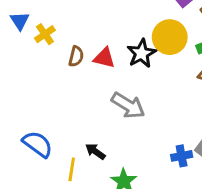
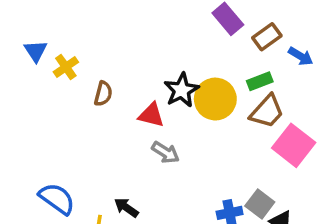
yellow circle: (170, 37) -> (215, 99), moved
red triangle: (104, 58) -> (151, 115), moved
gray arrow: (128, 105) -> (165, 152), size x0.7

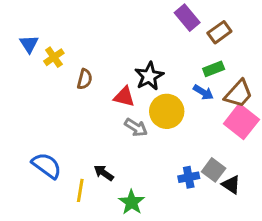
blue arrow: (301, 56) -> (203, 92), moved
yellow circle: (215, 99) -> (167, 111), moved
brown trapezoid: (267, 111) -> (238, 94), moved

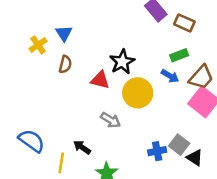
brown rectangle: (219, 32) -> (184, 23), turned 60
blue triangle: (29, 44) -> (64, 33), moved
gray arrow: (136, 127) -> (111, 120), moved

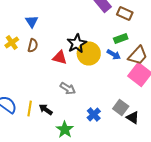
yellow cross: (38, 45) -> (12, 42), moved
yellow circle: (138, 93) -> (89, 54), moved
blue cross: (157, 151) -> (94, 114), moved, turned -32
yellow line: (61, 163) -> (30, 108), moved

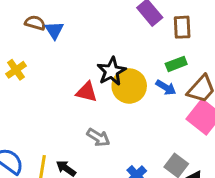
brown rectangle: (125, 14) -> (182, 27), turned 63
blue triangle: (32, 22) -> (54, 30), moved
brown semicircle: (33, 46) -> (35, 23), moved, turned -88

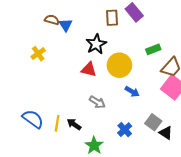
brown rectangle: (182, 27) -> (112, 18), moved
black star: (112, 71) -> (96, 44), moved
blue arrow: (166, 87) -> (132, 92), moved

